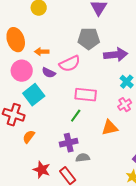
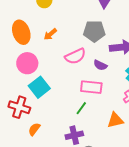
orange arrow: (42, 52) -> (50, 34), moved, turned -40
purple semicircle: (49, 73) -> (100, 65), moved

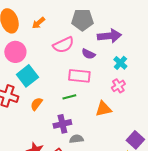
green line: (81, 108) -> (69, 97), turned 40
orange semicircle: (34, 129) -> (36, 104), moved

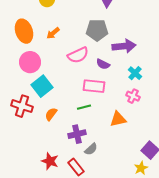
pink cross: (118, 86) -> (133, 96), turned -32
gray semicircle: (76, 139) -> (91, 149), turned 144

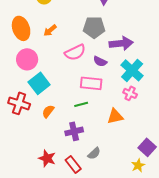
cyan cross: (135, 73) -> (132, 70), size x1.6
gray semicircle: (91, 149) -> (94, 153), moved

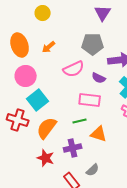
orange semicircle: (48, 111) -> (47, 128), size x1.6
orange triangle: (115, 116) -> (99, 134), moved, turned 30
red star: (47, 158) -> (46, 158), moved

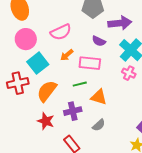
orange arrow: (49, 47) -> (67, 55), moved
pink semicircle: (74, 69) -> (61, 32), moved
red cross: (18, 120) -> (18, 83), turned -30
gray semicircle: (93, 170) -> (99, 125), moved

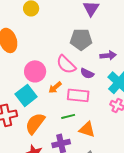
purple arrow: (120, 23) -> (108, 55), size x0.7
pink semicircle: (61, 32) -> (66, 64), moved, turned 70
pink circle: (26, 39) -> (35, 71), moved

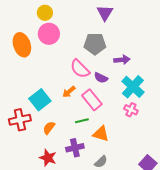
pink circle: (35, 71) -> (49, 34), moved
pink rectangle: (78, 95) -> (92, 100), turned 45
orange semicircle: (35, 123) -> (49, 128), size x0.6

